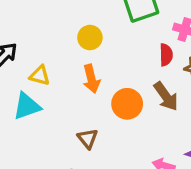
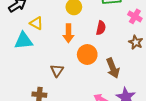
red semicircle: (166, 55) -> (101, 28), moved
brown arrow: (166, 96) -> (113, 68), moved

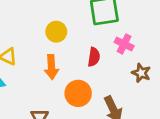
pink cross: (135, 16) -> (124, 44), moved

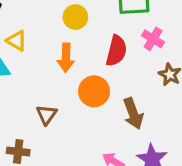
red semicircle: (94, 57) -> (116, 51), size x1.4

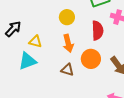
brown triangle: (46, 115) -> (67, 70), moved, turned -32

